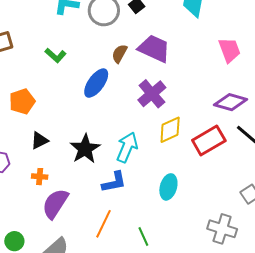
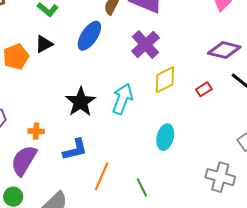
black triangle: (39, 140) -> (44, 44), moved
red rectangle: (209, 140) -> (204, 89), size x0.5
blue L-shape: (114, 182) -> (75, 150), moved
purple semicircle: (55, 204) -> (24, 160), moved

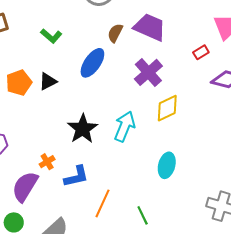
black triangle: (44, 44) -> (48, 81), moved
red rectangle: (204, 89) -> (201, 52), moved
orange cross: (36, 131) -> (47, 162), moved, turned -35

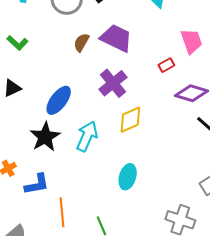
blue ellipse: (92, 63) -> (59, 100), moved
orange line: (103, 203) -> (62, 212), turned -32

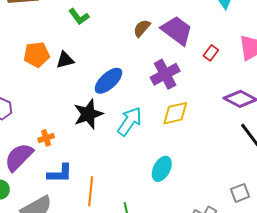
red rectangle: (166, 65) -> (211, 53), moved, turned -35
blue L-shape: (37, 184) -> (60, 173), moved

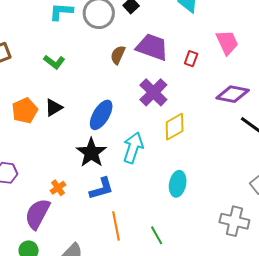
blue L-shape: (60, 173) -> (102, 189), moved

